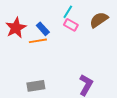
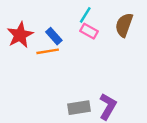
brown semicircle: (99, 20) -> (124, 25), turned -36
gray rectangle: (36, 86) -> (79, 108), moved

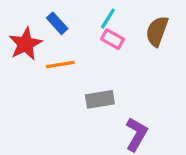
blue rectangle: (54, 36) -> (57, 23), moved
gray rectangle: (79, 108) -> (100, 99), moved

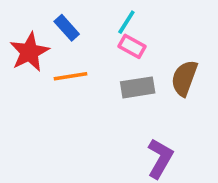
brown semicircle: (157, 31) -> (184, 78), moved
gray rectangle: (100, 99) -> (138, 87), moved

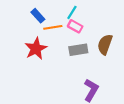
red star: (29, 52) -> (36, 49), moved
orange line: (70, 76) -> (53, 27), moved

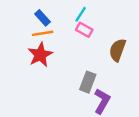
orange line: (53, 27) -> (43, 33), moved
gray rectangle: (78, 50) -> (88, 82), moved, turned -60

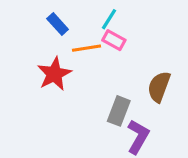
orange line: (43, 33) -> (87, 48), moved
brown semicircle: (118, 50) -> (159, 87), moved

